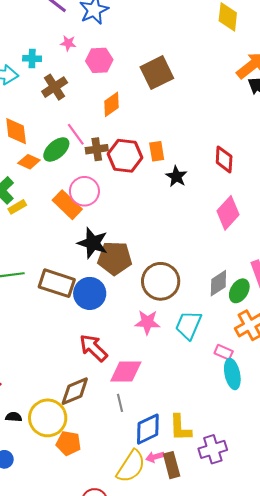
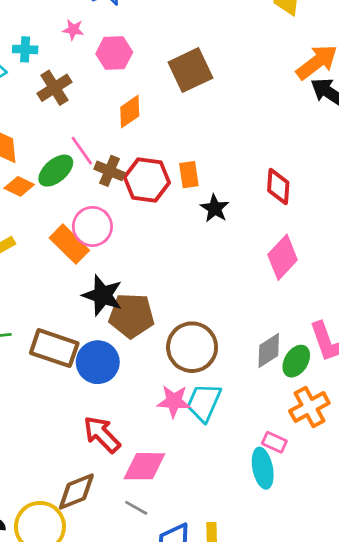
brown cross: (97, 149) -> (109, 171), turned 30
cyan trapezoid: (188, 325) -> (204, 402), moved
cyan ellipse: (232, 374) -> (263, 468), moved
gray line: (120, 403) -> (136, 508), turned -48

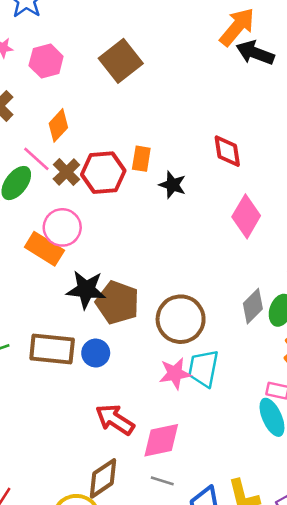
orange diamond: (130, 112) -> (58, 125), moved
brown cross: (109, 171) -> (66, 172), turned 36
orange rectangle: (189, 175) -> (141, 159), turned 30
brown pentagon: (131, 316) -> (117, 303), turned 30
blue circle: (98, 362) -> (96, 353), size x0.7

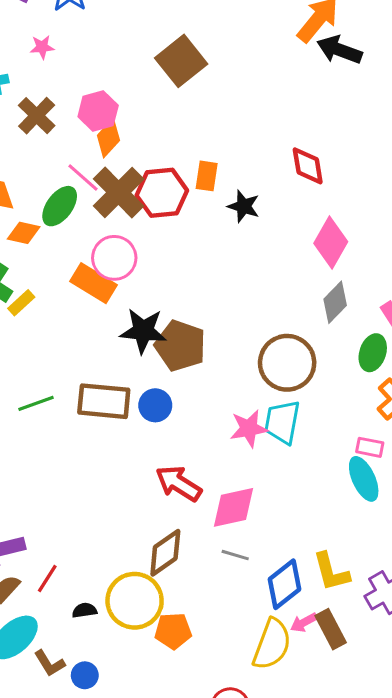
pink hexagon: (46, 61) -> (98, 111), moved
brown cross: (66, 172) -> (119, 192), size x1.6
gray diamond: (253, 306) -> (335, 302), moved
brown circle: (181, 319) -> (287, 363), moved

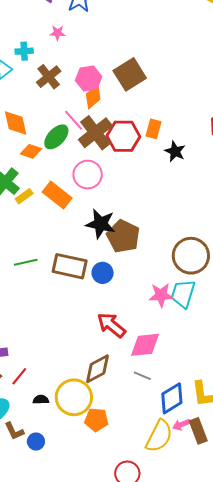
brown square: (181, 61) -> (130, 74), moved
orange rectangle: (94, 283) -> (57, 195), moved

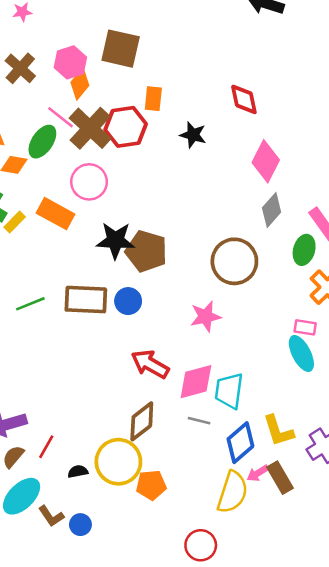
brown square: (130, 74) -> (121, 49), turned -36
orange rectangle: (154, 129) -> (153, 99), moved
cyan trapezoid: (183, 294) -> (229, 391), moved

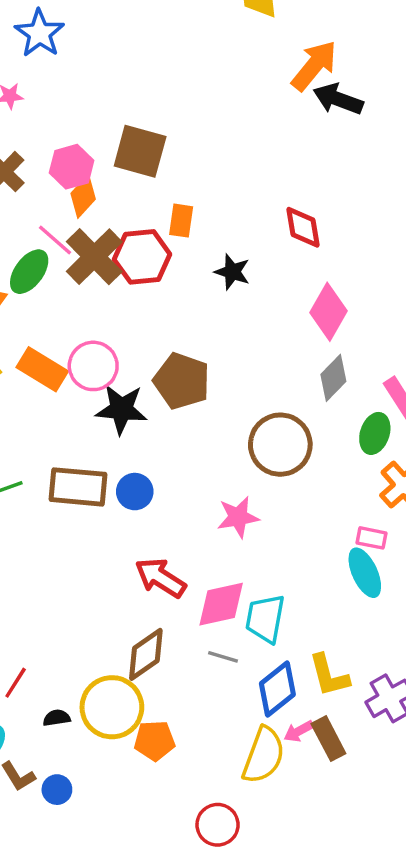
pink circle: (89, 182) -> (93, 366), moved
brown pentagon: (146, 251) -> (182, 381), moved

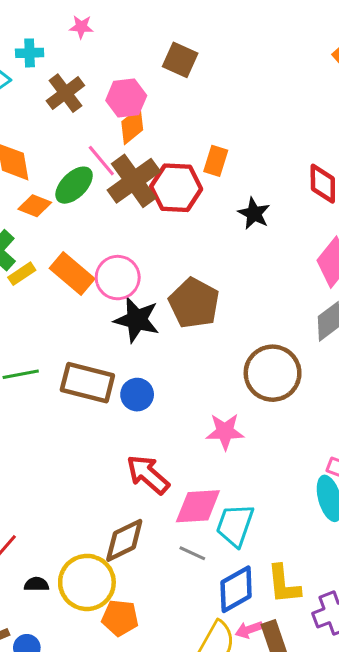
brown square: (140, 151) -> (180, 60), moved, size x0.7

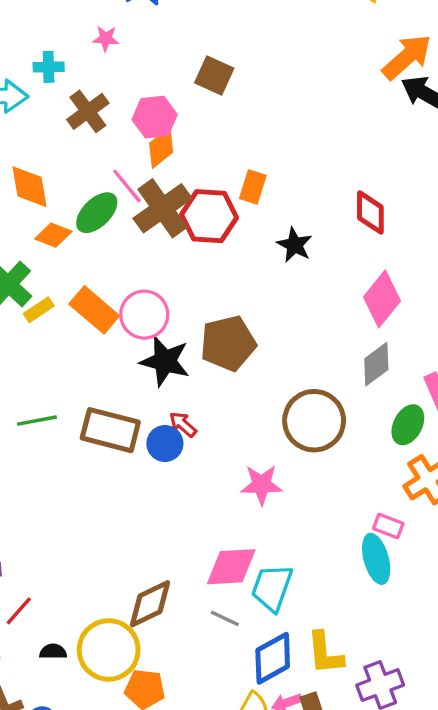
brown pentagon: (194, 303) -> (228, 343), turned 30
red arrow: (148, 474) -> (183, 424), moved, size x0.6

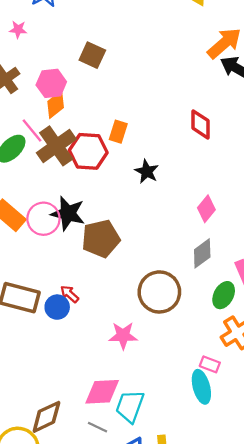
red diamond: (370, 213) -> (200, 124), moved
pink diamond: (382, 299) -> (206, 209), size x0.7
black star: (165, 361) -> (68, 213), moved

